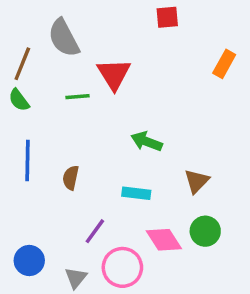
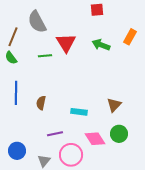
green arrow: (147, 141) -> (101, 45), moved
purple line: (95, 231) -> (55, 134), turned 42

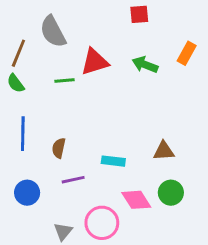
red triangle: (66, 43) -> (95, 62), turned 45
brown triangle: (114, 105) -> (164, 151), turned 42
purple line: (55, 134) -> (73, 180), moved
blue circle: (17, 151) -> (27, 193), moved

